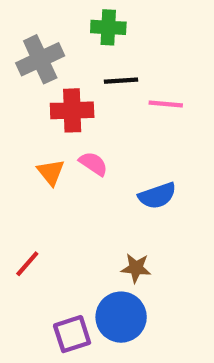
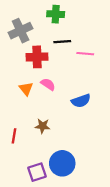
red line: (27, 264) -> (14, 136), turned -32
brown star: (136, 268) -> (42, 126), moved

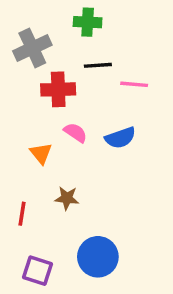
orange triangle: (26, 89) -> (41, 153), moved
blue semicircle: (81, 101) -> (120, 138), moved
purple square: (37, 172) -> (38, 271), moved, turned 36

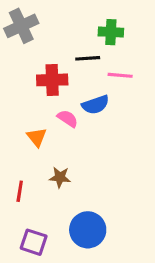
green cross: (88, 22) -> (111, 32), moved
gray cross: (32, 48) -> (21, 26), moved
blue semicircle: (120, 138) -> (95, 105), moved

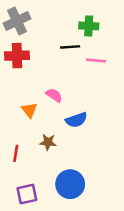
red cross: (52, 80) -> (17, 56), moved
blue semicircle: (95, 105) -> (76, 120), moved
purple square: (34, 242) -> (27, 194), turned -30

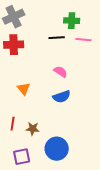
pink line: (96, 61) -> (84, 40), moved
pink semicircle: (54, 95) -> (61, 72), moved
brown star: (48, 142) -> (33, 129), moved

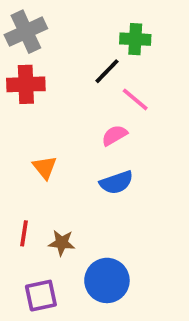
black line: (57, 38) -> (107, 71), turned -42
pink line: (84, 40) -> (135, 99), moved, turned 35
pink semicircle: (61, 72) -> (114, 135), turned -64

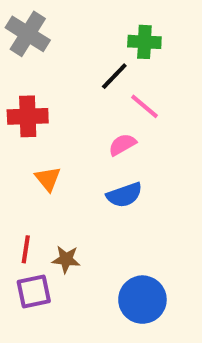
gray cross: (26, 32) -> (28, 34), turned -33
red cross: (26, 84) -> (28, 116), moved
blue circle: (107, 280) -> (142, 300), moved
purple square: (41, 296) -> (34, 292), moved

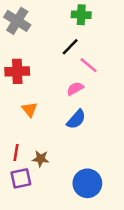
green cross: (144, 42) -> (81, 15), moved
blue semicircle: (124, 195) -> (76, 119), turned -30

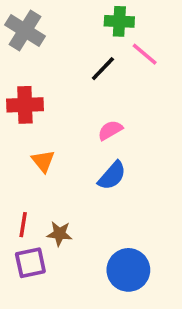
pink line: (89, 65) -> (145, 54), moved

